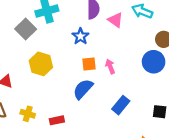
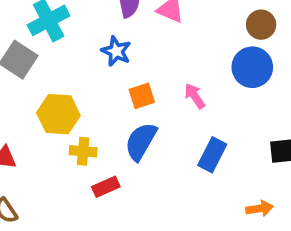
pink arrow: (110, 66) -> (195, 96), moved
yellow cross: (28, 114) -> (83, 151), moved
red rectangle: (57, 120) -> (106, 187), moved

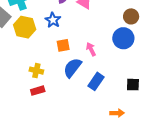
yellow hexagon: (58, 114) -> (25, 27), moved
blue semicircle: (141, 141) -> (72, 68), moved
yellow cross: (83, 151) -> (36, 71), moved

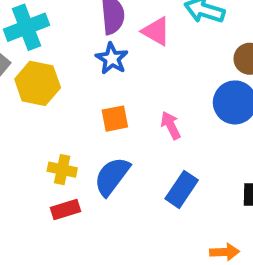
blue star: (53, 20) -> (112, 59), moved
blue semicircle: (72, 68) -> (112, 176), moved

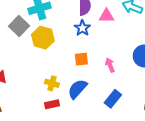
pink triangle: (156, 31) -> (106, 16), turned -35

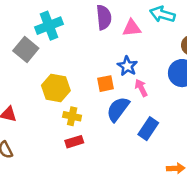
blue star: (82, 28) -> (127, 66), moved
yellow hexagon: (43, 38) -> (56, 88), moved
blue semicircle: (77, 89) -> (118, 109), moved

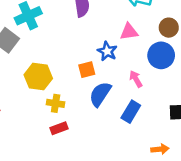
pink triangle: (132, 28) -> (129, 32), moved
pink arrow: (141, 88) -> (136, 79), moved

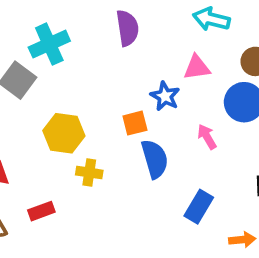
blue semicircle: (100, 94) -> (155, 159), turned 130
blue rectangle: (131, 112) -> (199, 207), moved
red rectangle: (59, 128) -> (41, 211), moved

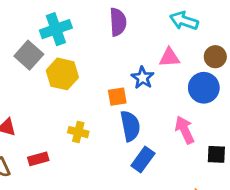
yellow hexagon: (64, 133) -> (62, 74), moved
pink arrow: (207, 137) -> (185, 130), moved, size x1.4
blue rectangle: (199, 207) -> (143, 160), moved

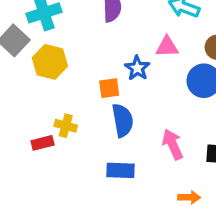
pink arrow: (185, 130) -> (173, 144), moved
red rectangle: (38, 159) -> (43, 143), moved
blue rectangle: (143, 160) -> (121, 170), moved, turned 55

